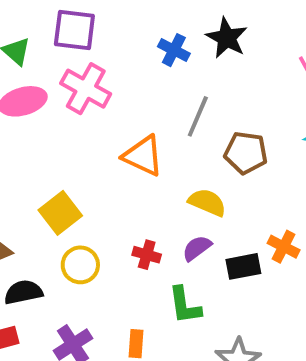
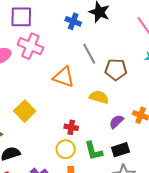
gray line: (198, 116) -> (89, 54), turned -45
purple semicircle: (197, 248) -> (116, 122), moved
yellow circle: (80, 265) -> (66, 149), moved
black rectangle: (243, 266) -> (121, 150), moved

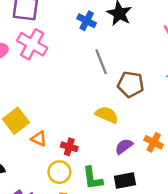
orange triangle: (64, 77) -> (39, 139), moved, size x0.6

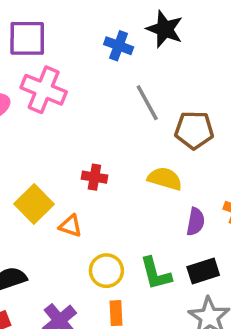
purple semicircle: (124, 146) -> (196, 222), turned 144
red cross: (69, 147) -> (94, 177), moved

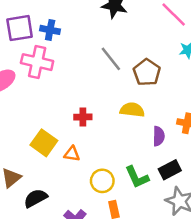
blue cross: (119, 46) -> (50, 30), moved
brown pentagon: (194, 130) -> (147, 72), turned -30

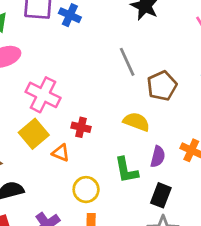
pink cross: (37, 62) -> (43, 95), moved
red cross: (83, 117) -> (81, 127), moved
black rectangle: (170, 170) -> (161, 195), turned -55
green L-shape: (137, 177) -> (126, 170), moved

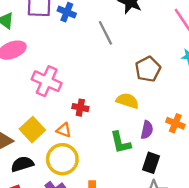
gray line: (127, 62) -> (105, 33), moved
yellow square: (34, 134) -> (32, 130), moved
yellow circle: (86, 190) -> (62, 159), moved, size x1.4

